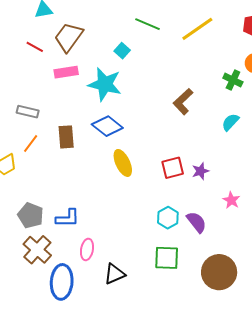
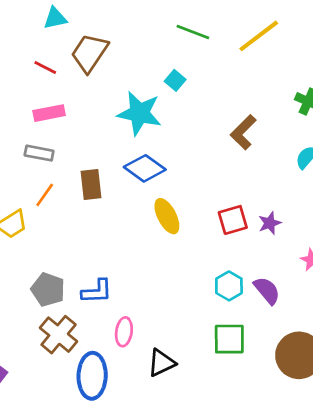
cyan square: (122, 51) -> (175, 80), moved
pink rectangle: (66, 72) -> (49, 113), moved

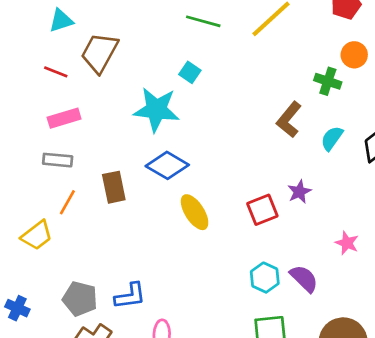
brown L-shape: (243, 132) -> (289, 120), moved
purple star: (270, 223) -> (299, 192), moved

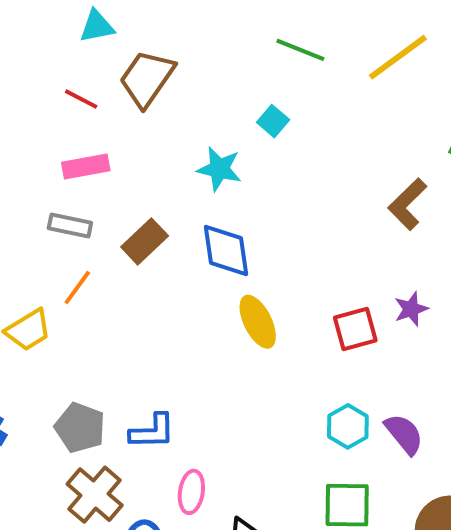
cyan star: (156, 110) -> (219, 169), size x0.7
blue diamond: (167, 165) -> (226, 250), turned 45
brown rectangle: (114, 187) -> (145, 241), moved, turned 52

